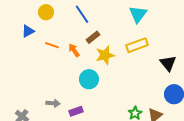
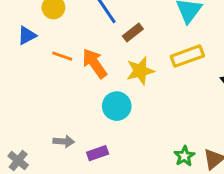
brown rectangle: (93, 37) -> (133, 33), moved
orange arrow: (74, 50) -> (95, 63), size x1.5

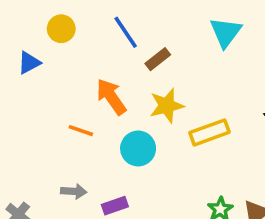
orange line: (62, 56) -> (81, 131), moved
yellow rectangle: (187, 56) -> (210, 132), moved

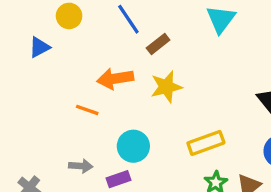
orange arrow: (111, 97) -> (115, 79), turned -64
yellow rectangle: (210, 132) -> (206, 143), moved
cyan circle: (138, 148) -> (133, 146), moved

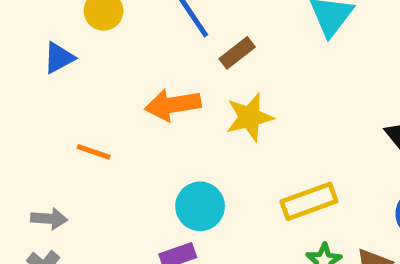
orange line: (87, 110) -> (94, 152), moved
gray arrow: (81, 166) -> (49, 219), moved

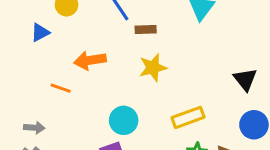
brown rectangle: (237, 53) -> (146, 30), turned 36
orange arrow: (173, 105) -> (90, 60), moved

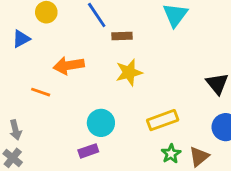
gray arrow: (34, 128) -> (15, 130), turned 72

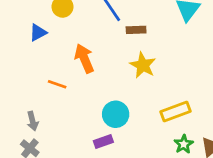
orange arrow: (69, 65) -> (84, 58), turned 76
yellow star: (129, 72) -> (143, 65), turned -30

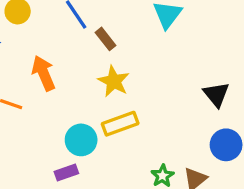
brown rectangle: (136, 30) -> (106, 39), turned 54
yellow rectangle: (175, 112) -> (120, 124), moved

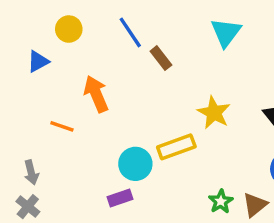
yellow star: (114, 81) -> (214, 113), moved

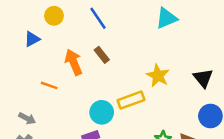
cyan triangle: (226, 32) -> (166, 18), turned 30
brown rectangle: (161, 58) -> (102, 55), moved
gray arrow: (31, 172) -> (27, 118), turned -49

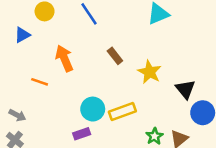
brown rectangle: (102, 55) -> (115, 56), moved
black triangle: (203, 78) -> (185, 89), moved
yellow rectangle: (131, 100) -> (122, 111), moved

